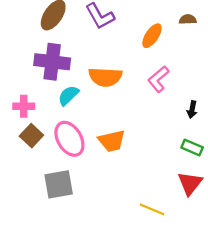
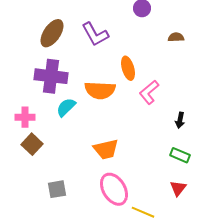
orange ellipse: (152, 36) -> (128, 68), moved, turned -50
pink ellipse: (69, 139) -> (114, 189), moved
red triangle: (190, 183) -> (178, 188), size x0.7
gray square: (59, 184) -> (57, 189), size x0.7

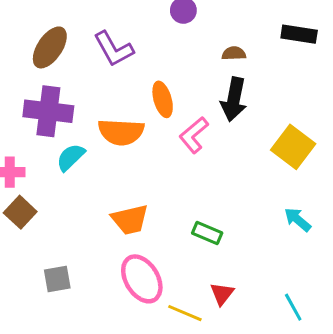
black arrow: (180, 120) -> (234, 99), moved, size x1.8
green rectangle: (180, 155) -> (207, 233), moved
red triangle: (178, 188) -> (222, 294), moved

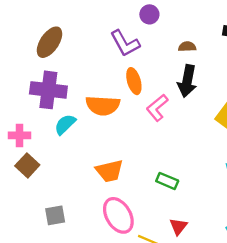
purple L-shape: (114, 49) -> (125, 43), moved

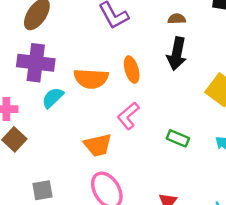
orange ellipse: (134, 81) -> (132, 70), moved
pink L-shape: (157, 108) -> (128, 116), moved
green rectangle: (167, 181) -> (178, 138), moved

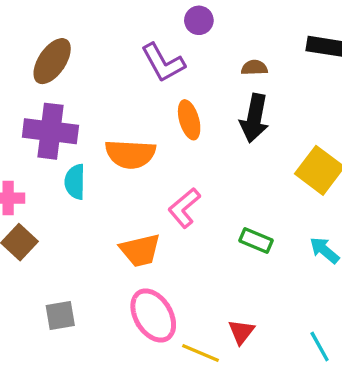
orange ellipse: (132, 70) -> (189, 120), moved
cyan semicircle: (53, 98) -> (75, 182), turned -45

